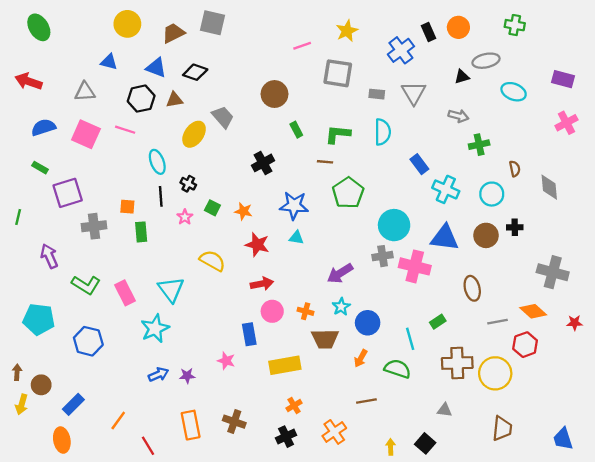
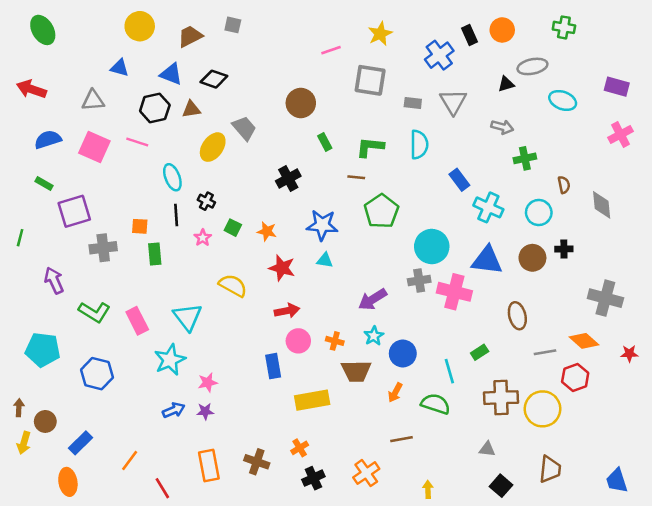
gray square: (212, 23) -> (233, 25), size x0.6
pink star: (226, 361) -> (208, 382), moved, turned -30
orange cross: (294, 406) -> (300, 448), moved
black square: (425, 443) -> (501, 486), moved

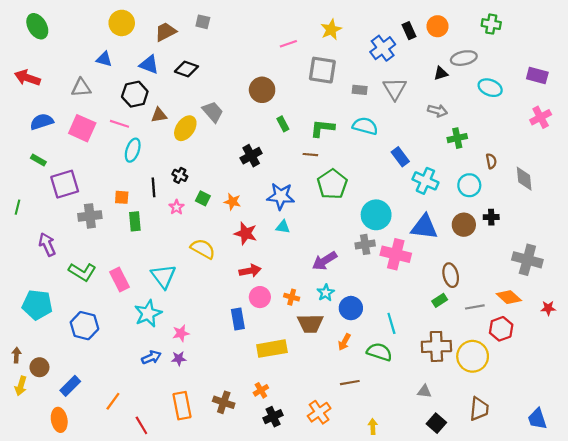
brown triangle: (191, 109) -> (159, 115), moved
cyan semicircle: (419, 145) -> (365, 126), turned -75
cyan ellipse: (172, 177) -> (133, 150), moved, turned 40
green rectangle: (480, 352) -> (440, 300), moved

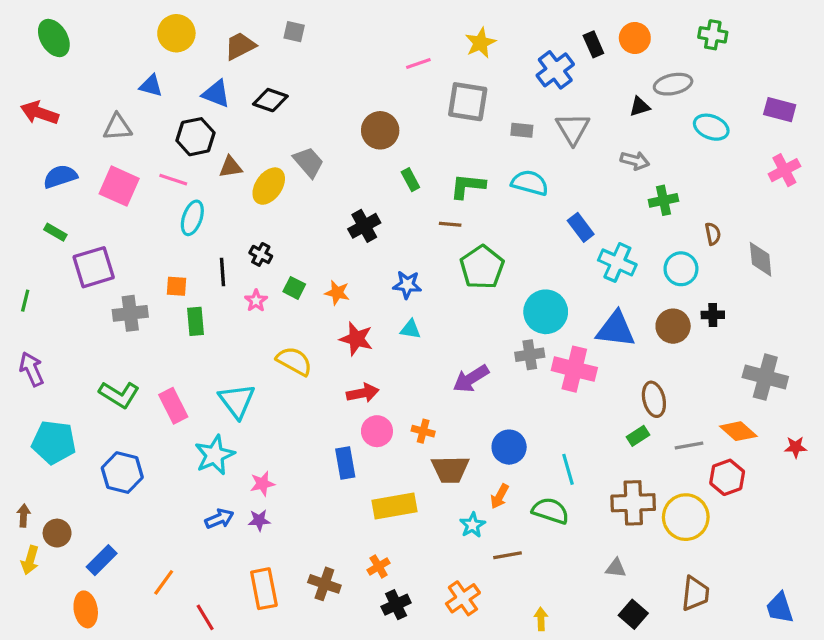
blue star: (281, 196) -> (407, 285), size x0.7
purple arrow: (47, 244) -> (32, 369), moved
cyan star: (326, 293) -> (472, 525), moved

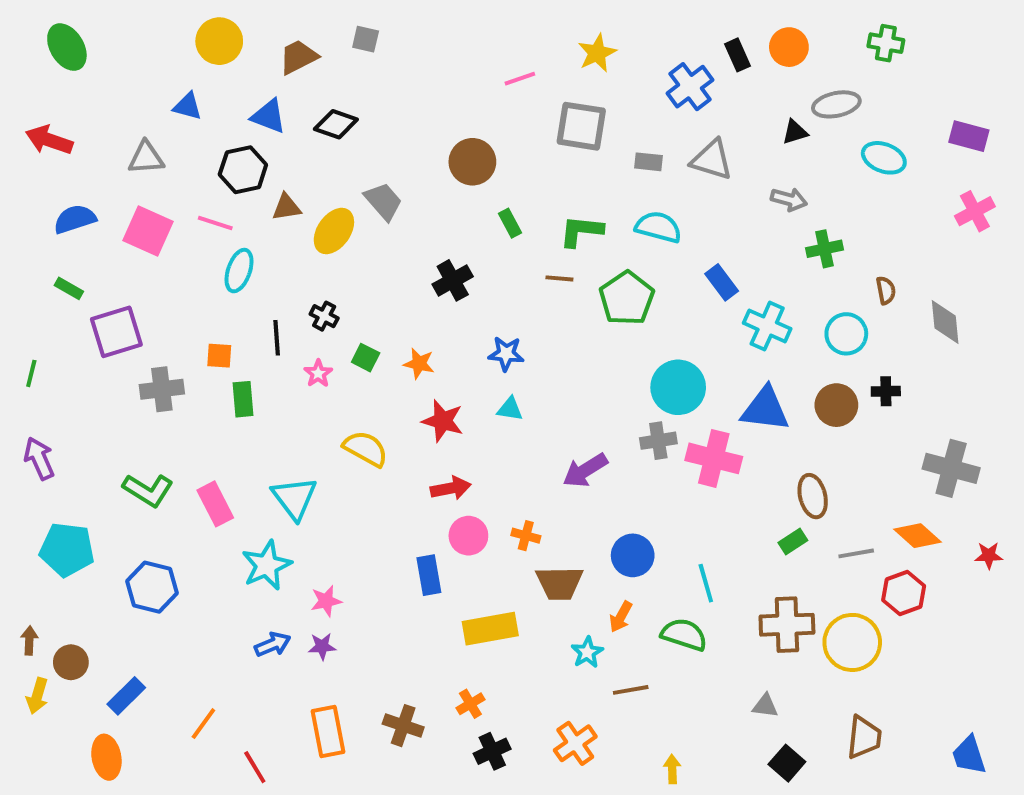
gray triangle: (573, 129) -> (712, 160), turned -42
green pentagon: (482, 267) -> (627, 298), moved

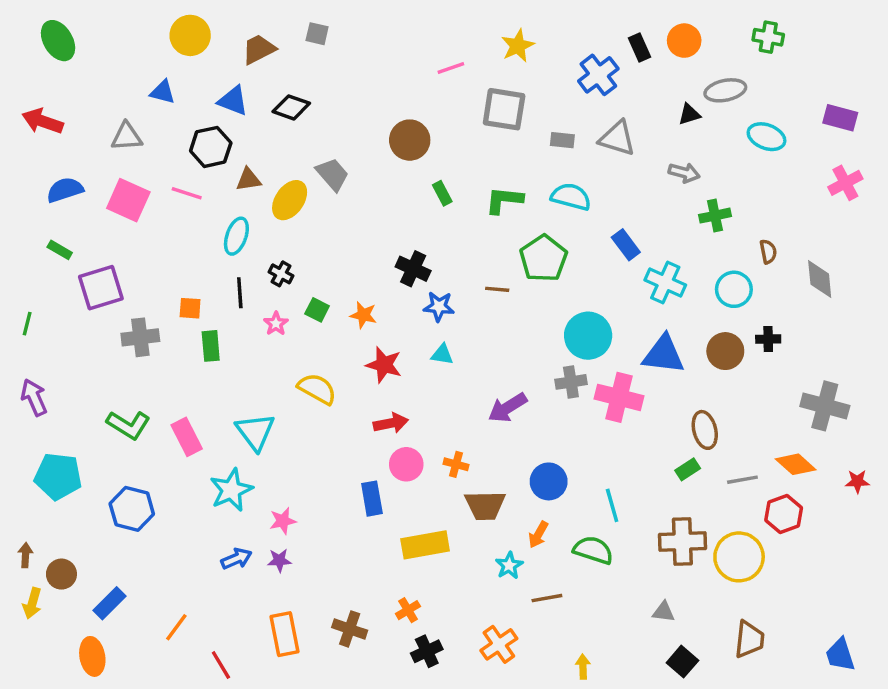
cyan ellipse: (239, 271) -> (236, 236), moved
brown line: (559, 278) -> (497, 289), moved
black cross: (453, 280) -> (413, 269), moved, turned -36

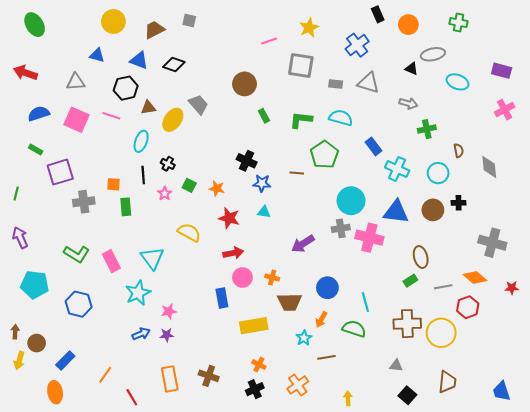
black rectangle: (640, 47) -> (378, 14), moved
black triangle: (689, 114) -> (411, 69), turned 40
orange cross: (408, 610) -> (259, 365), moved, turned -32

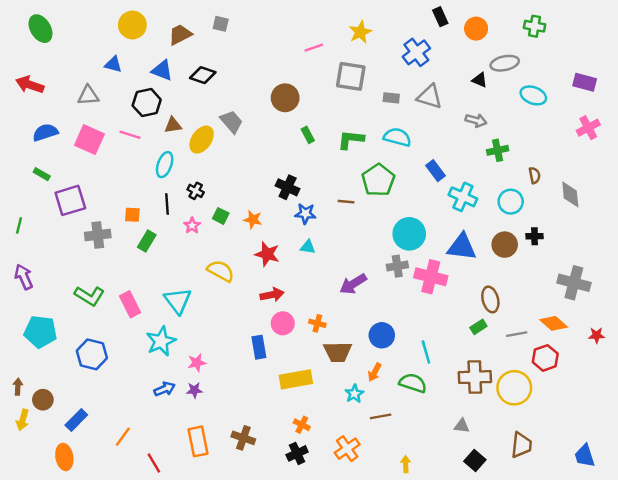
green rectangle: (126, 207) -> (147, 241), turned 36

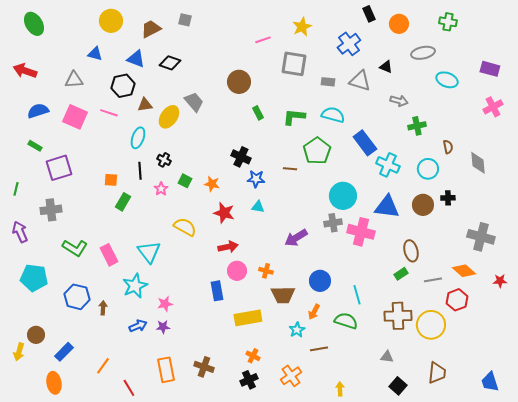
black triangle: (480, 80) -> (386, 67), moved
blue rectangle: (435, 171) -> (365, 143), size x1.4
gray cross: (98, 235) -> (51, 210), moved
brown arrow: (18, 387) -> (103, 308), moved

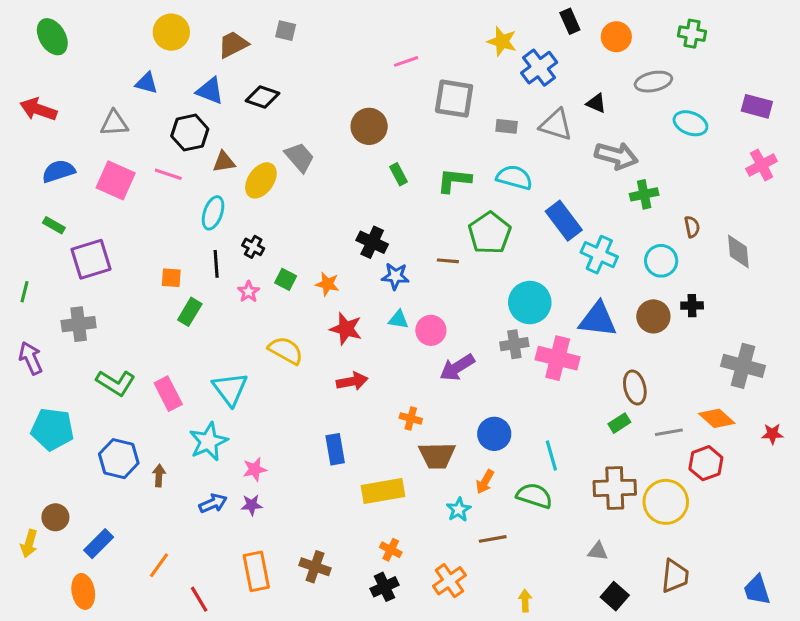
yellow star: (302, 27) -> (502, 41), moved, turned -30
gray arrow: (399, 101) -> (616, 156), size x1.5
pink circle: (237, 271) -> (431, 330), moved

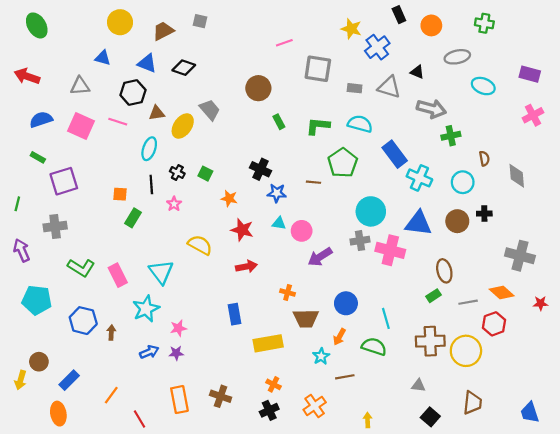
green square: (286, 279) -> (205, 174), moved

